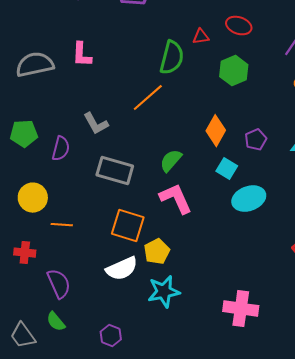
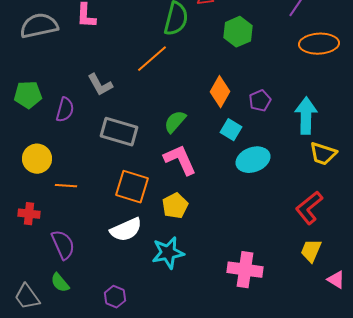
yellow pentagon: (157, 252) -> (175, 206), moved

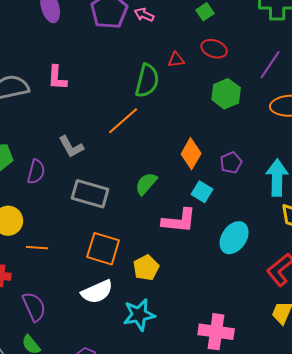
green hexagon: (238, 32) -> (226, 94), moved
pink L-shape: (180, 160) -> (179, 221), moved, turned 120
cyan ellipse: (253, 160) -> (234, 238), moved, turned -36

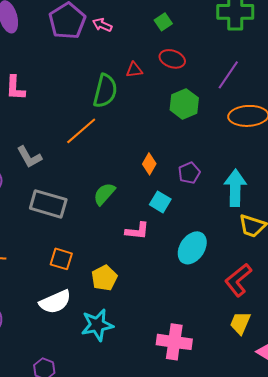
orange diamond: (191, 154) -> (149, 164), size x0.7
pink L-shape: (179, 221) -> (137, 231), size x0.7
orange square: (103, 249) -> (61, 259), size x0.7

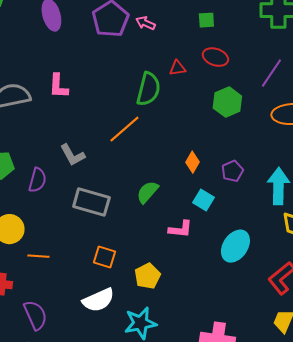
green square: (163, 22) -> (206, 20), turned 30

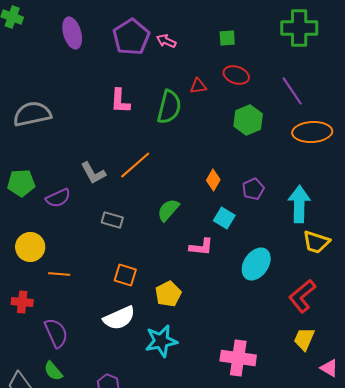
purple line: (271, 73) -> (292, 91), turned -68
pink L-shape: (58, 86) -> (120, 101), moved
orange line: (124, 129) -> (135, 165), moved
purple semicircle: (37, 180) -> (58, 198), turned 50
gray rectangle: (91, 202) -> (112, 220), size x0.6

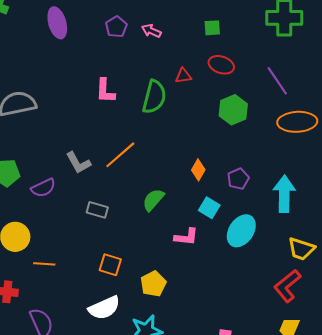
purple pentagon: (131, 37) -> (116, 27), size x0.6
yellow trapezoid: (316, 242) -> (301, 249), moved
cyan ellipse: (256, 264) -> (241, 231), moved

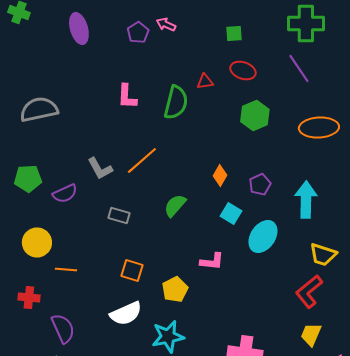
pink arrow: (151, 31) -> (166, 24), moved
purple line: (277, 81) -> (299, 68), moved
pink L-shape: (186, 237) -> (212, 262), moved

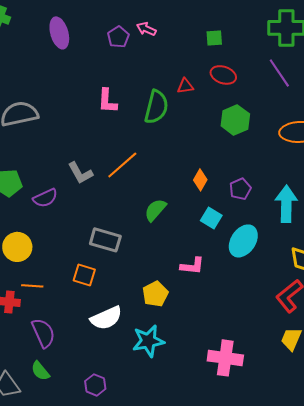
gray rectangle: (119, 216) -> (105, 240), moved, size x1.4
orange line: (66, 270) -> (32, 286), moved
orange square: (132, 270) -> (84, 275), moved

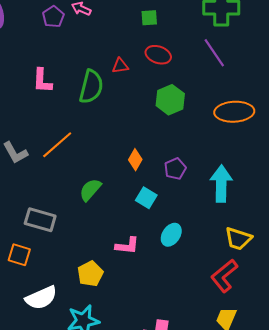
cyan ellipse: (243, 241) -> (171, 235), moved, size x0.7

